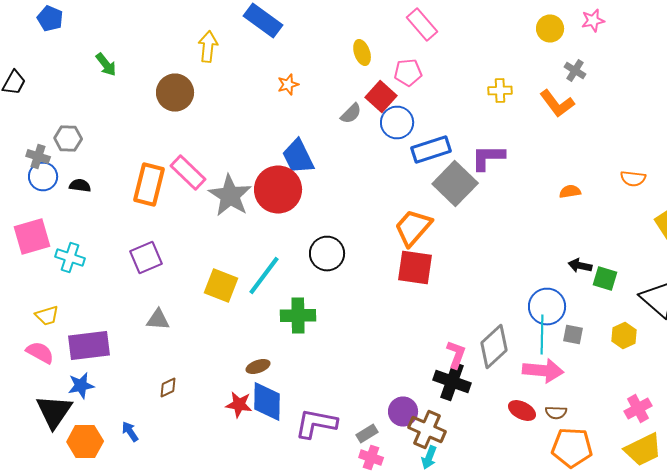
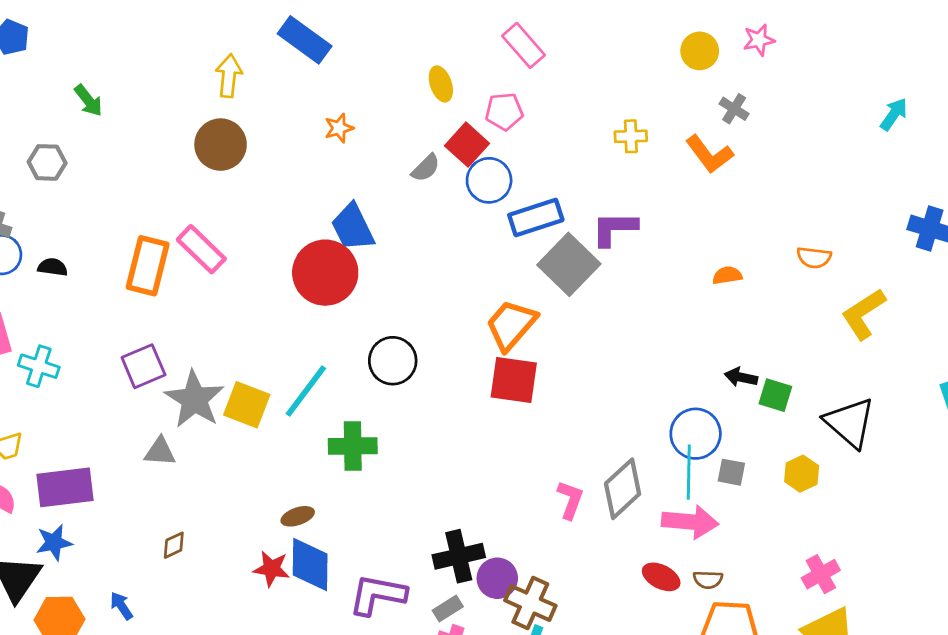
brown circle: (175, 92) -> (221, 145), moved
gray hexagon: (68, 138) -> (47, 162), moved
gray star: (230, 196) -> (194, 399), moved
black cross: (452, 382) -> (459, 556), moved, turned -33

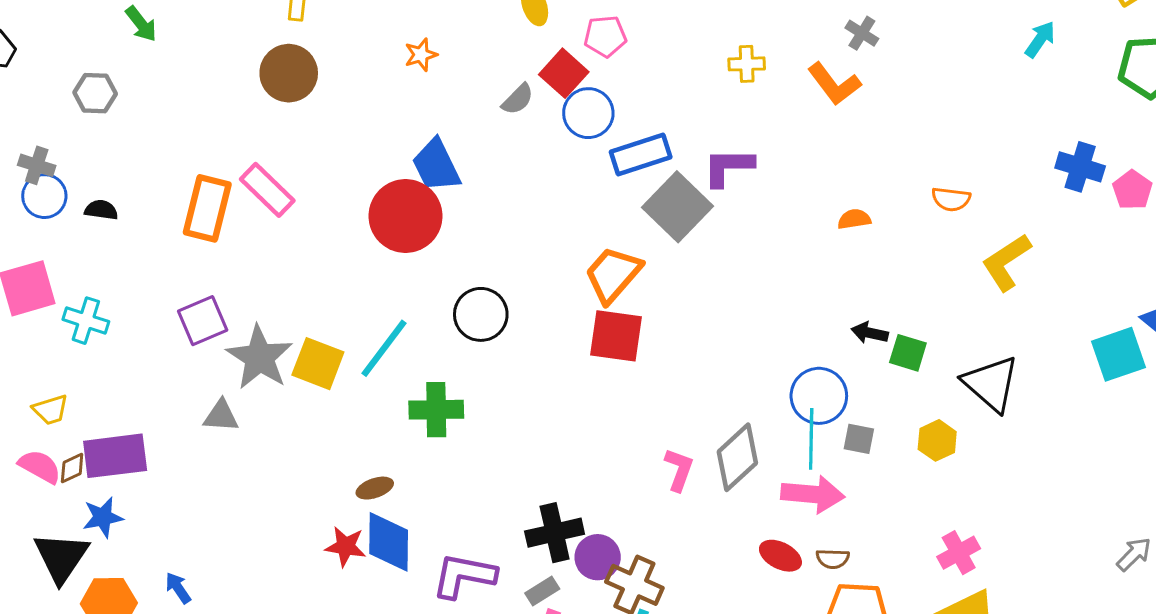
brown diamond: (174, 545) -> (72, 468), moved

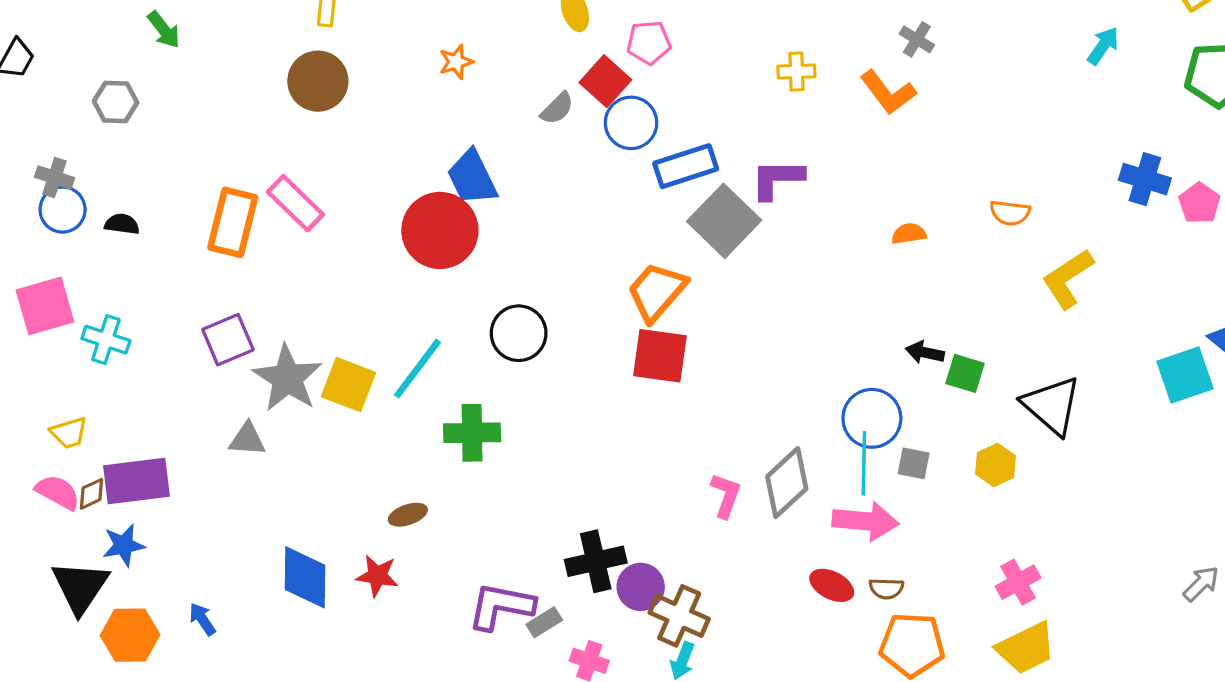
blue diamond: (389, 542) -> (305, 577), moved
gray rectangle: (542, 591) -> (544, 622), moved

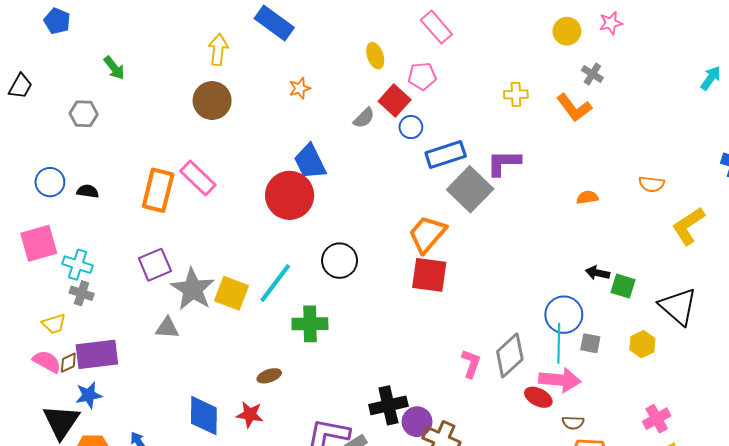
blue circle: (631, 123) -> (411, 127), size x0.7
gray cross: (55, 177) -> (82, 293), moved
red ellipse: (832, 585) -> (538, 397), moved

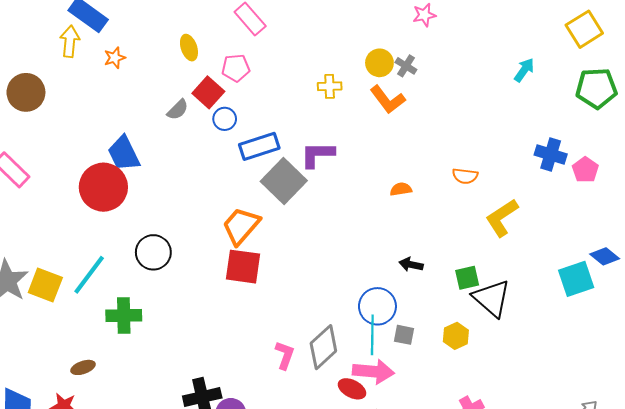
yellow circle: (567, 31) -> (379, 63), moved
yellow arrow: (218, 50) -> (70, 41), moved
orange star: (300, 88) -> (115, 58), moved
green square: (623, 286) -> (467, 278), moved, turned -30

